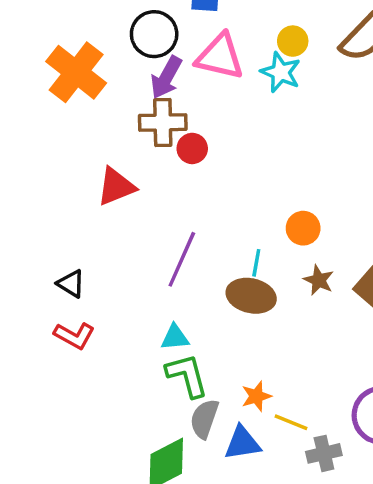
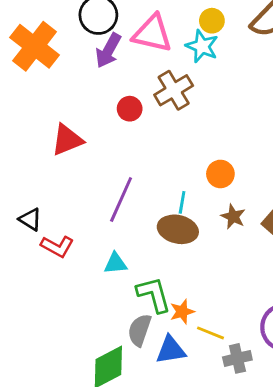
brown cross: (163, 122) -> (174, 90), moved, turned -30
red L-shape: (74, 336) -> (57, 246), moved
green L-shape: (187, 375) -> (154, 295), moved

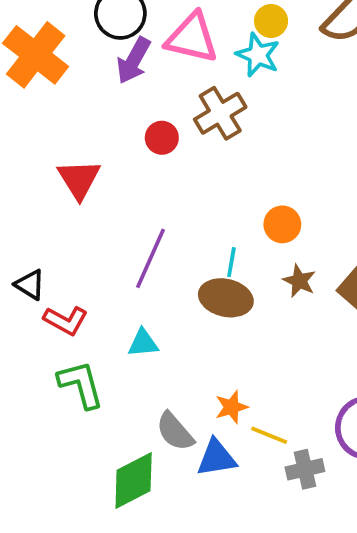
red triangle: (67, 140) -> (79, 179), turned -40
green L-shape: (154, 295) -> (81, 384), moved
gray semicircle: (140, 330) -> (175, 432), turned -60

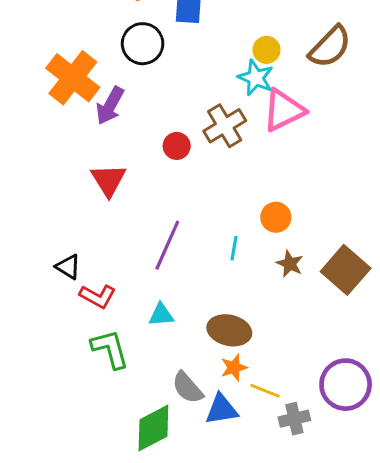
pink triangle: (192, 38) -> (284, 110), moved, turned -39
purple arrow: (134, 61) -> (110, 106), moved
brown ellipse: (226, 298) -> (229, 330), moved

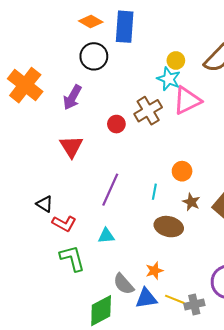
orange cross: (73, 78) -> (25, 85), moved
brown ellipse: (229, 330) -> (169, 227), moved
yellow line: (265, 391) -> (175, 299), moved

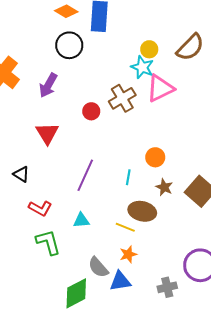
black triangle: (45, 204) -> (21, 174), moved
yellow line: (175, 299) -> (125, 227), moved

